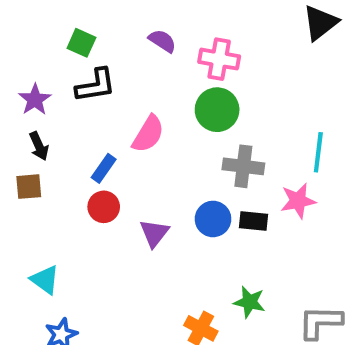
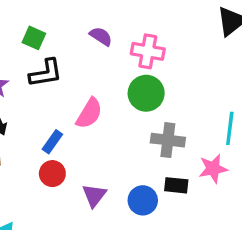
blue circle: (213, 219) -> (143, 200), moved

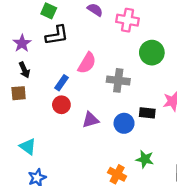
green circle: (146, 93) -> (152, 53), moved
gray cross: (168, 140) -> (118, 80), moved
purple triangle: (94, 195) -> (90, 120), turned 36

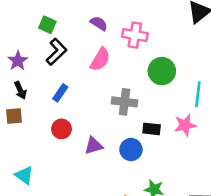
black L-shape: (57, 35) -> (56, 52), turned -35
pink semicircle: (87, 63) -> (100, 59), moved
blue rectangle: (61, 83) -> (60, 93), moved
black rectangle: (147, 113) -> (152, 129), moved

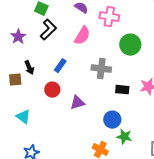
black arrow: (20, 90) -> (29, 68), moved
blue rectangle: (60, 93) -> (60, 66), moved
blue circle: (131, 150) -> (112, 120), moved
cyan triangle: (24, 175) -> (23, 117), moved

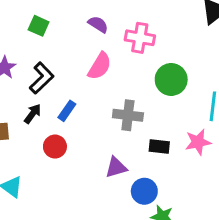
black L-shape: (48, 30) -> (42, 78), moved
black arrow: (29, 68) -> (33, 114), moved, turned -120
purple triangle: (77, 103) -> (116, 167), moved

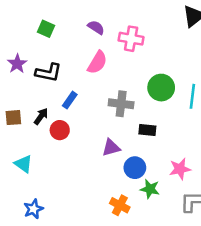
black L-shape: (42, 78) -> (48, 72), turned 56
green circle: (171, 79) -> (161, 88), moved
black arrow: (33, 114) -> (41, 116), moved
pink star: (198, 142) -> (180, 169), moved

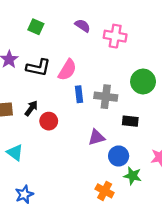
pink semicircle: (97, 62) -> (67, 70), moved
blue rectangle: (70, 100) -> (79, 94), moved, turned -42

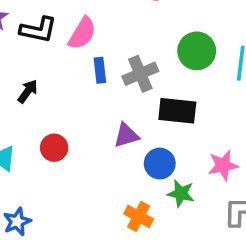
gray cross: (106, 97) -> (140, 74), turned -30
red circle: (49, 121) -> (54, 148), moved
black rectangle: (130, 121) -> (177, 111), size x1.5

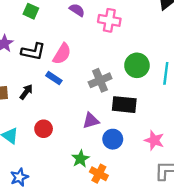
blue rectangle: (100, 70) -> (54, 78), moved, turned -49
pink star: (223, 165) -> (154, 140), turned 30
green star: (181, 193) -> (80, 159), moved, turned 30

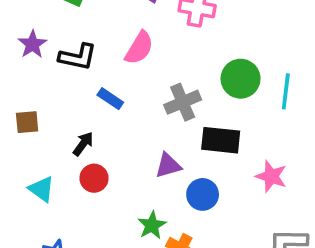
pink semicircle: (62, 54) -> (139, 48), moved
black arrow: (26, 92) -> (83, 144), moved
pink star: (154, 140) -> (271, 176), moved

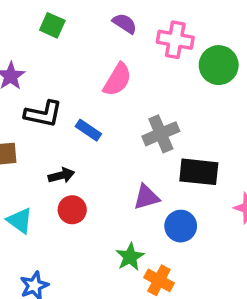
black L-shape: (78, 57) -> (43, 114), moved
green circle: (241, 79) -> (219, 65), moved
black arrow: (83, 144) -> (61, 175), turned 40

